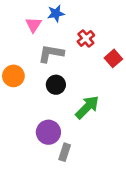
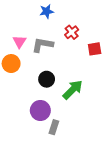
pink triangle: (33, 25) -> (19, 42), moved
red square: (113, 58) -> (95, 49), turned 32
black circle: (56, 85) -> (47, 79), moved

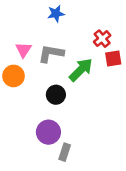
red cross: (72, 32) -> (102, 39), moved
green arrow: (73, 90) -> (81, 70), moved

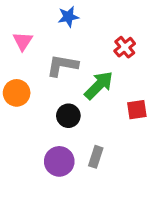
pink triangle: (23, 50) -> (23, 41), moved
red square: (113, 59) -> (137, 110), moved
gray rectangle: (65, 152) -> (96, 157), moved

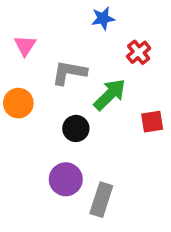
blue star: (68, 17) -> (103, 18), moved
gray rectangle: (96, 157) -> (101, 200), moved, size x1.4

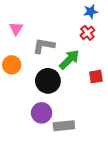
blue star: (103, 18) -> (91, 12), moved
black circle: (76, 128) -> (48, 81), size x1.5
gray rectangle: (101, 200) -> (64, 126), turned 66

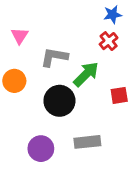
purple circle: (42, 113) -> (41, 149), moved
gray rectangle: (64, 126) -> (87, 142), moved

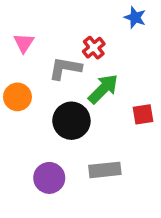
blue star: (113, 14) -> (135, 17), turned 30
red cross: (109, 41) -> (94, 48), moved

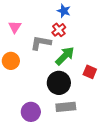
blue star: (135, 17) -> (64, 11), moved
red square: (143, 114) -> (90, 72), turned 32
black circle: (71, 121) -> (59, 83), moved

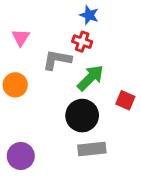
red cross: (59, 30) -> (82, 42), turned -32
purple circle: (31, 112) -> (21, 156), moved

